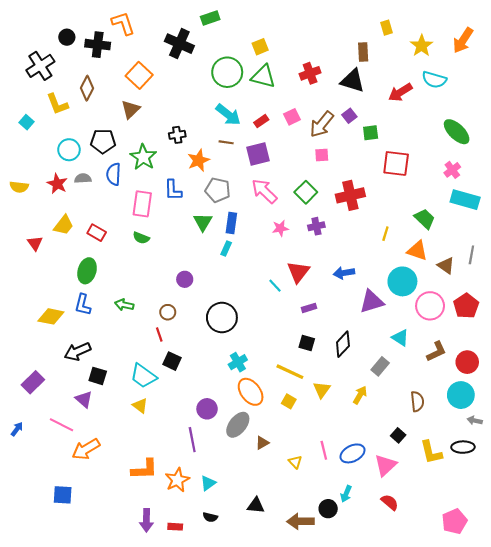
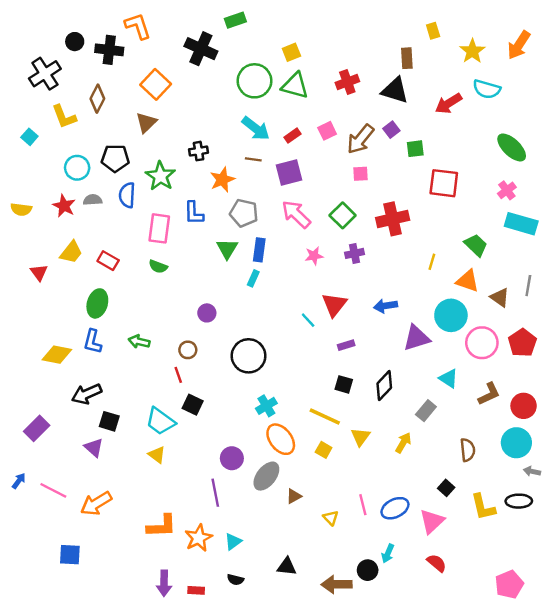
pink line: (62, 425) -> (53, 490), moved

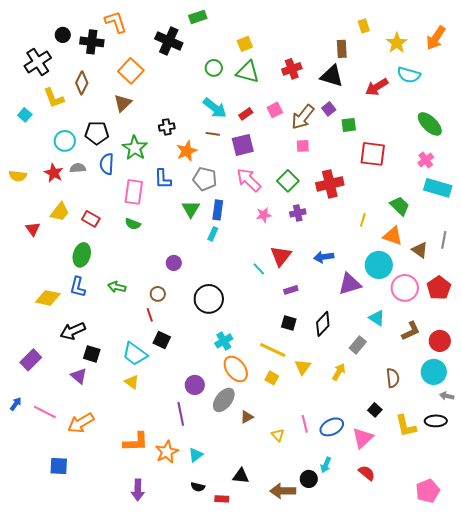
green circle: (254, 81) -> (214, 68), size x0.6
red rectangle: (196, 590) -> (222, 499), moved

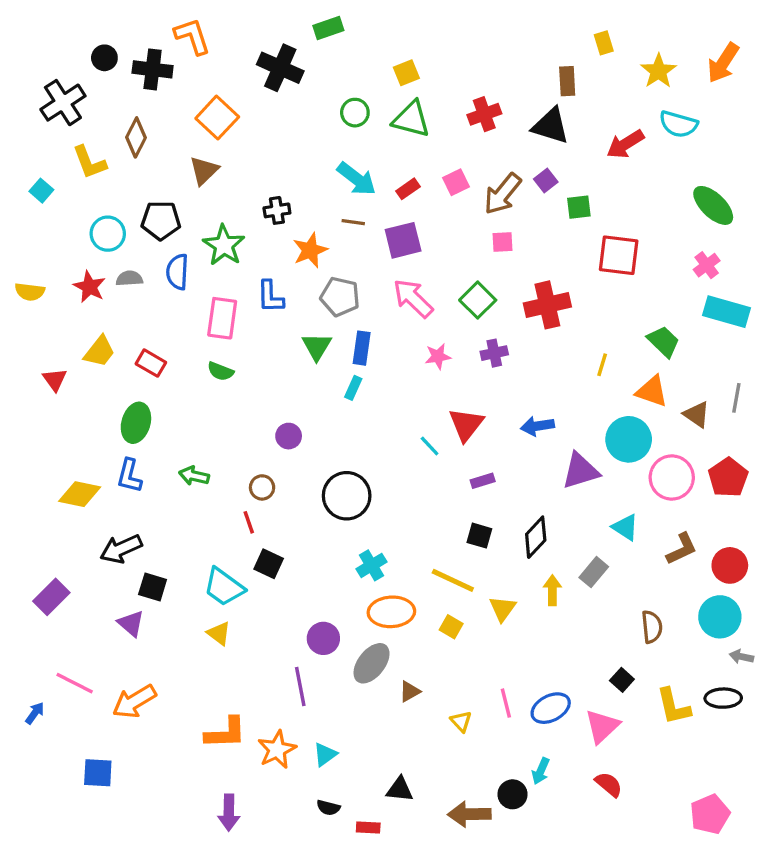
orange ellipse: (236, 369) -> (391, 612), turned -56
yellow arrow: (339, 372) -> (552, 590), moved, turned -30
blue arrow: (16, 404) -> (35, 713), moved

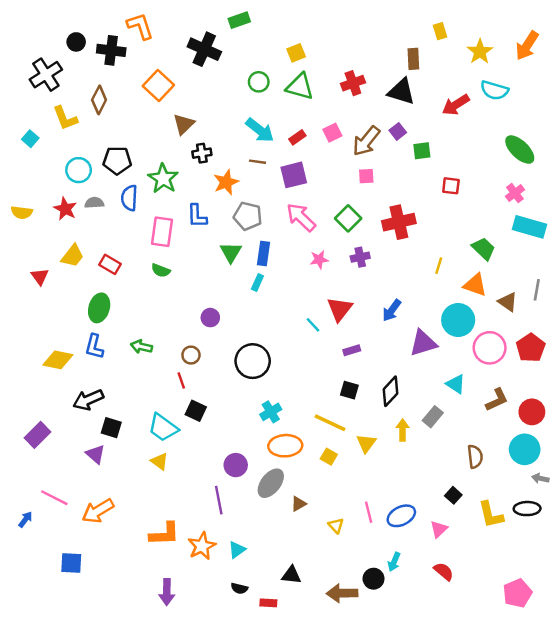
brown triangle: (204, 171) -> (184, 124), moved
red square: (619, 255) -> (451, 186), size x0.6
blue arrow: (537, 426) -> (392, 310), turned -45
pink triangle: (602, 726) -> (439, 529), size x0.7

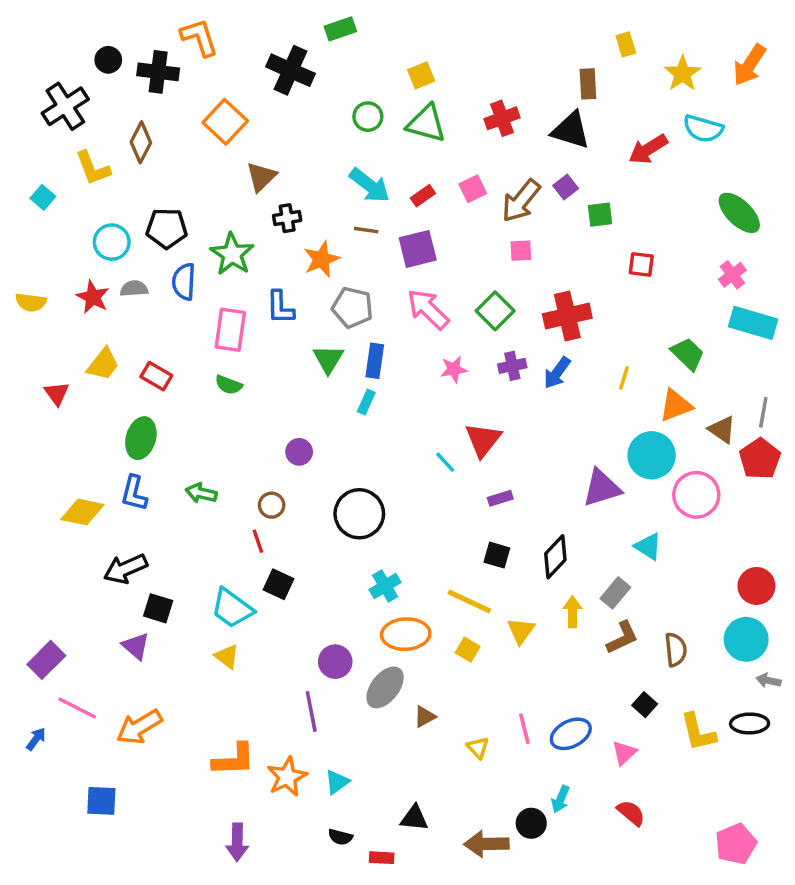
orange triangle: (475, 285) -> (676, 405), turned -40
blue arrow: (392, 310) -> (557, 373), moved
red pentagon: (531, 348) -> (760, 459), moved
brown L-shape: (497, 400) -> (622, 638), moved
purple rectangle: (37, 435) -> (46, 660), moved

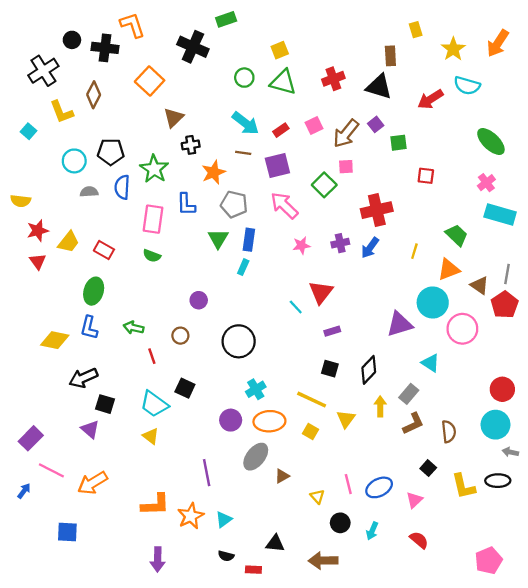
red star: (93, 297) -> (38, 231), moved, turned 30
green square: (495, 311) -> (324, 185), moved
red line: (258, 541) -> (152, 356), moved
purple circle: (335, 662) -> (231, 420), moved
black circle: (531, 823) -> (340, 523), moved

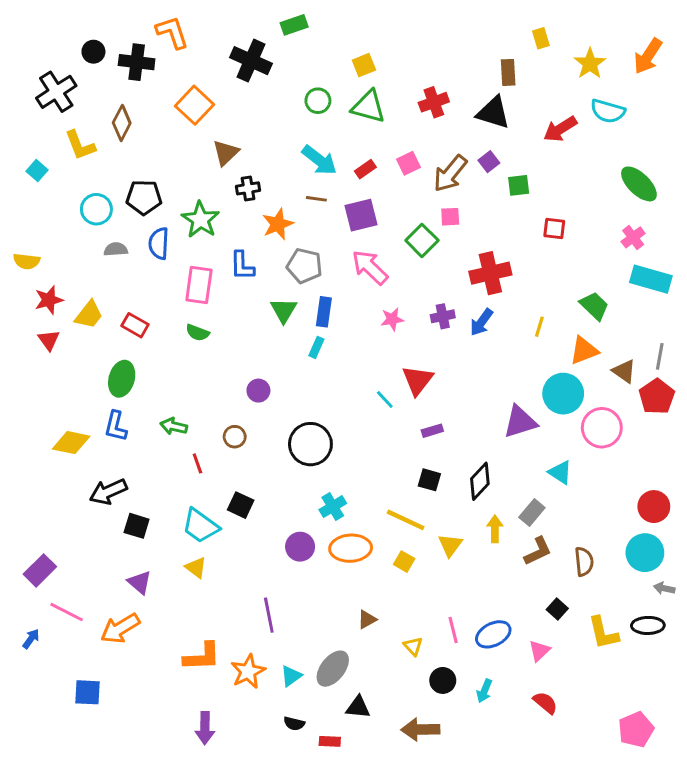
purple triangle: (90, 429) -> (140, 582), moved
gray ellipse: (256, 457) -> (333, 669), moved

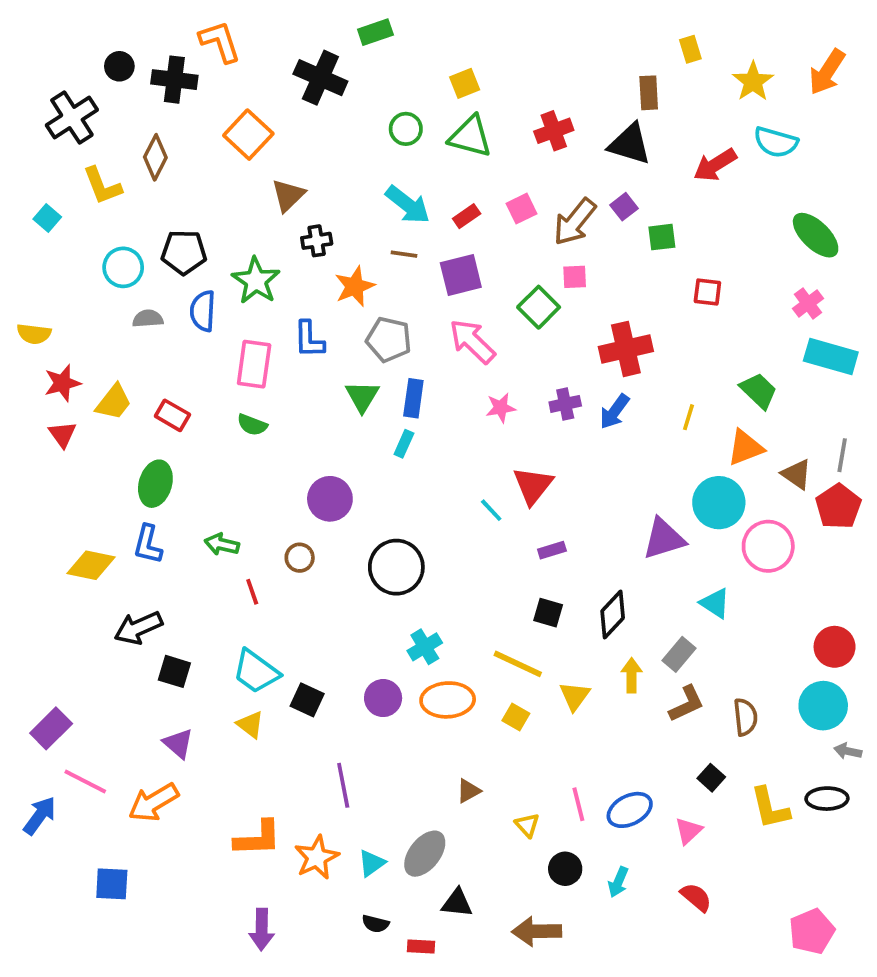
purple circle: (258, 391) -> (330, 499), size x1.5
black square: (241, 505) -> (307, 700), moved
blue arrow: (31, 639) -> (40, 816), size x1.5

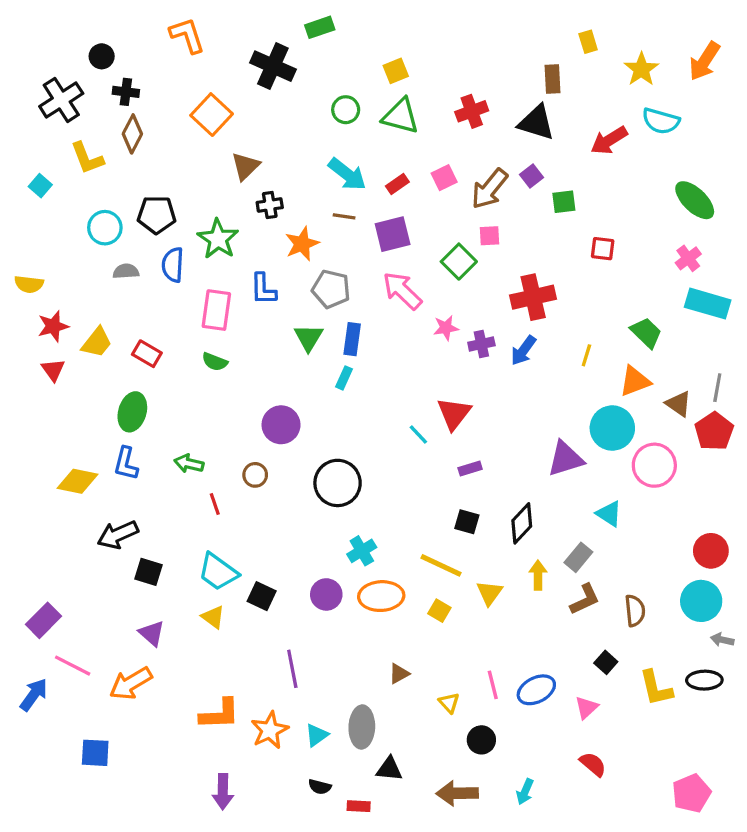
black cross: (174, 80) -> (126, 92), moved, size x0.7
pink star: (501, 408) -> (446, 328), moved
gray ellipse: (425, 854) -> (362, 727), turned -36
cyan arrow: (618, 882) -> (525, 792), moved

